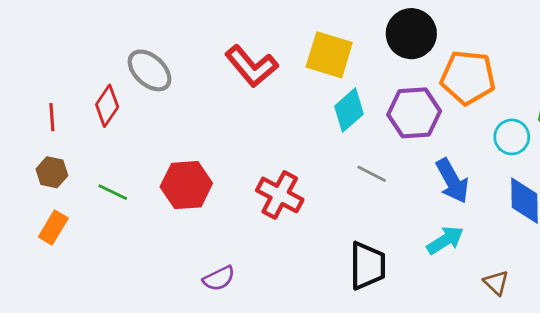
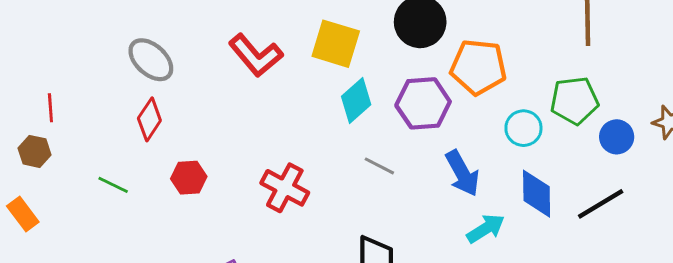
red diamond: (107, 106) -> (149, 119), moved
brown hexagon: (52, 172) -> (34, 151), moved
red hexagon: (186, 185) -> (189, 178), size x0.7
orange rectangle: (53, 227) -> (23, 214), moved, turned -68
cyan arrow: (445, 240) -> (486, 229), moved

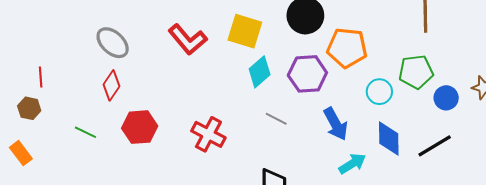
red hexagon: (189, 178) -> (140, 127), size x1.4

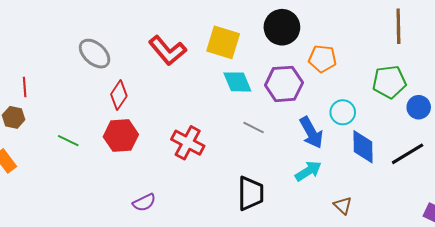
orange pentagon: (347, 48) -> (322, 59), size x0.7
cyan diamond: (260, 72) -> (237, 82), turned -72
red diamond: (112, 85) -> (119, 95), moved
cyan circle: (379, 92) -> (343, 112), moved
cyan arrow: (352, 164) -> (308, 171), moved

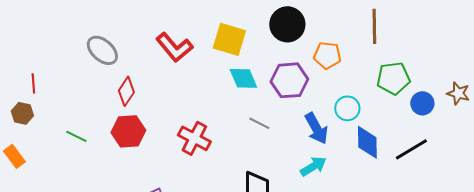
brown line: (398, 26) -> (374, 26), moved

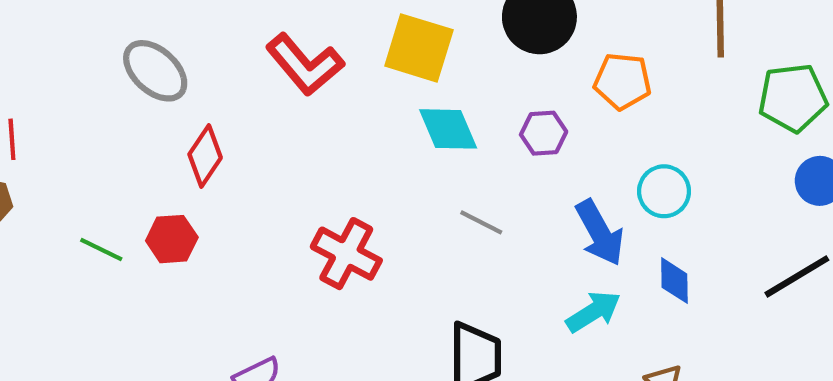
green pentagon: (393, 78) -> (793, 98), moved
purple hexagon: (289, 80) -> (544, 133), size x0.6
red hexagon: (128, 131) -> (172, 239), moved, size x0.7
blue diamond: (367, 142) -> (674, 281), moved, size x0.7

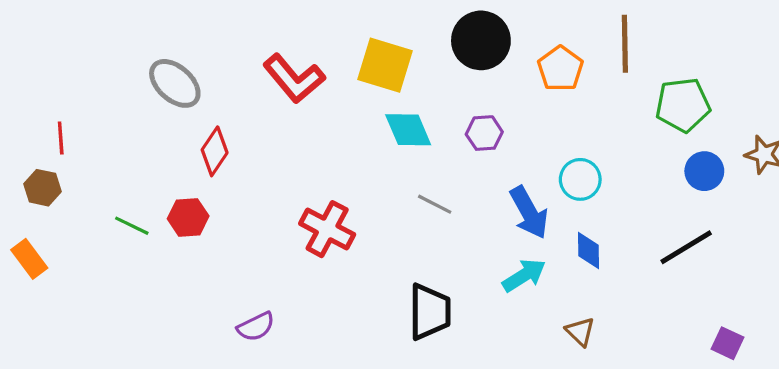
orange pentagon: (622, 81) -> (560, 69), moved, turned 30

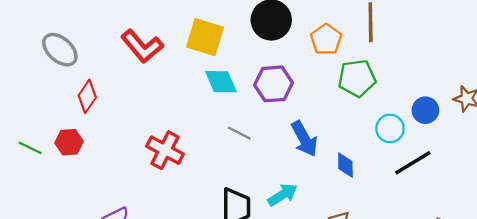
green pentagon: (683, 105) -> (357, 78), moved
purple hexagon: (484, 133) -> (274, 84), size x1.5
cyan circle: (580, 179) -> (390, 128), moved
cyan arrow: (524, 275) -> (283, 195), moved

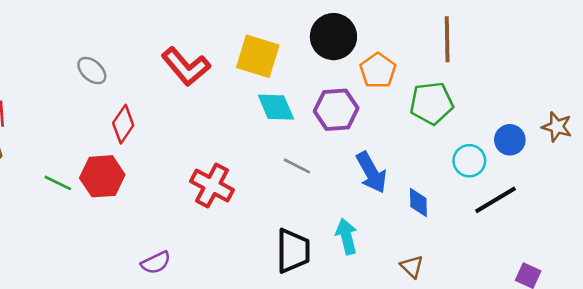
orange pentagon: (326, 39) -> (378, 71), moved
gray ellipse: (60, 50) -> (92, 71), size x0.7
red hexagon: (69, 142) -> (102, 176), size x1.4
cyan arrow: (283, 195) -> (347, 236), turned -72

